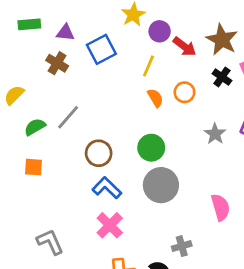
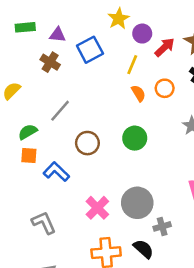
red arrow: (184, 47) -> (165, 47), turned -80
green semicircle: (35, 127) -> (28, 132), moved
gray circle: (161, 185) -> (137, 203), moved
blue L-shape: (107, 188) -> (56, 172), moved

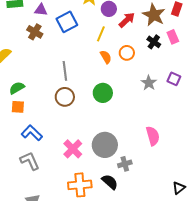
gray line: (60, 111) -> (65, 71), moved, turned -48
blue L-shape: (56, 172) -> (32, 133), moved

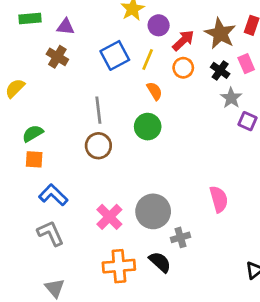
blue square: (67, 22) -> (115, 55), moved
orange circle: (127, 53) -> (183, 68), moved
gray star: (149, 83) -> (231, 98), moved
green circle: (103, 93) -> (148, 127), moved

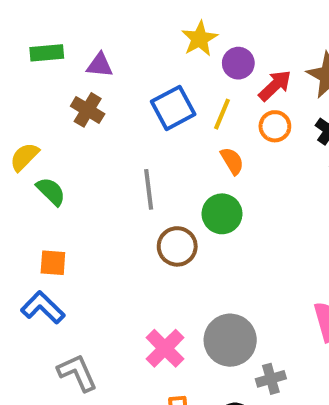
green semicircle: (33, 133) -> (51, 191), moved, turned 75
brown circle: (98, 146) -> (177, 246), moved
blue L-shape: (53, 195) -> (43, 308), moved

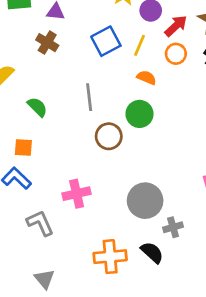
orange semicircle: (232, 161) -> (146, 78), turned -36
green semicircle: (51, 191) -> (37, 107), moved
pink cross: (165, 348) -> (77, 194), moved, turned 32

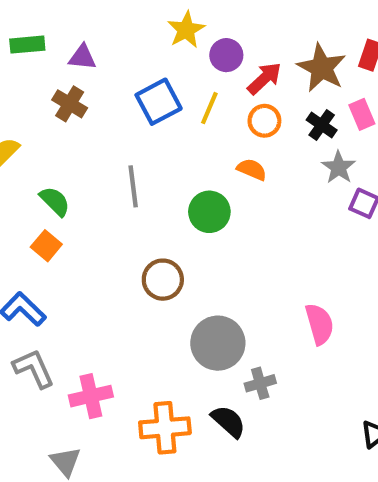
orange semicircle: (146, 78) -> (252, 169), moved
brown circle: (109, 136) -> (163, 280), moved
orange square: (23, 147) -> (46, 246), moved, turned 36
pink cross: (77, 194) -> (91, 396), moved
gray L-shape: (40, 223) -> (34, 368), moved

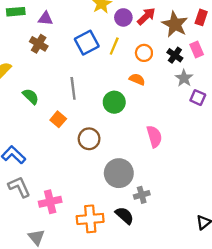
red arrow: (264, 78) -> (146, 16), moved
orange square: (46, 246) -> (58, 119), moved
pink semicircle: (319, 324) -> (154, 136), moved

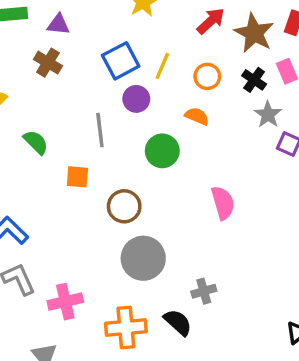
purple circle: (123, 17) -> (136, 99), moved
orange square: (58, 119) -> (77, 177), turned -35
gray circle: (119, 173) -> (143, 258), moved

